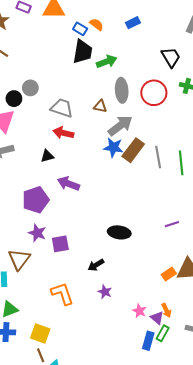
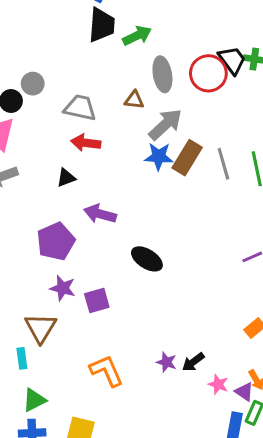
black trapezoid: (171, 57) -> (232, 60), moved
black ellipse: (119, 232) -> (147, 259), moved, turned 30
black arrow: (96, 265) -> (193, 362), moved

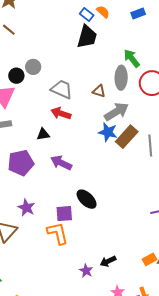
green arrow: (137, 36) -> (132, 58), moved, turned -114
purple pentagon: (56, 241) -> (21, 163), moved
purple square: (97, 301) -> (64, 214), moved
black arrow: (193, 362) -> (108, 261), moved
orange L-shape: (107, 371) -> (58, 233), moved

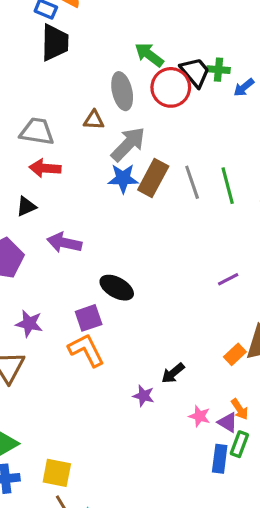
green arrow: (132, 58) -> (149, 55), moved

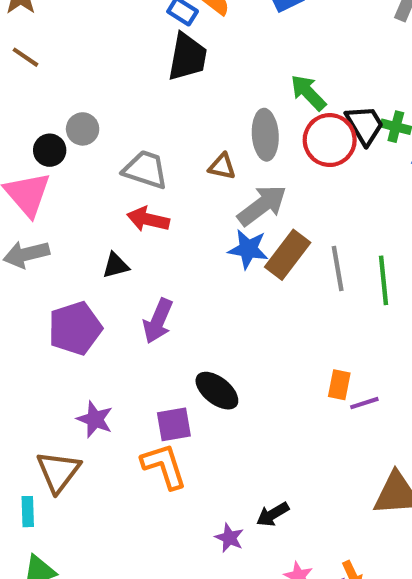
purple arrow: (64, 243) -> (158, 321), turned -88
orange rectangle: (235, 354) -> (339, 385), moved, turned -45

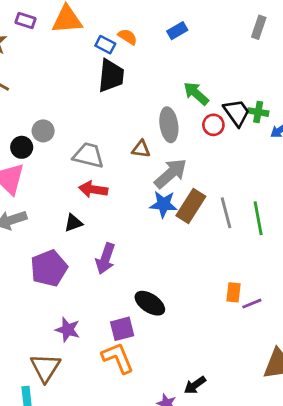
red circle: (330, 140) -> (213, 125), size x0.6

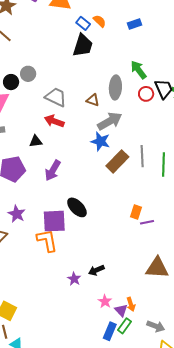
brown rectangle: (191, 206) -> (117, 161), moved
purple square: (122, 329) -> (54, 221), size x1.4

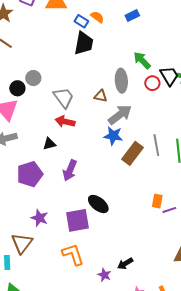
gray trapezoid: (56, 97) -> (64, 98), turned 35
orange L-shape: (47, 241) -> (73, 254), moved

